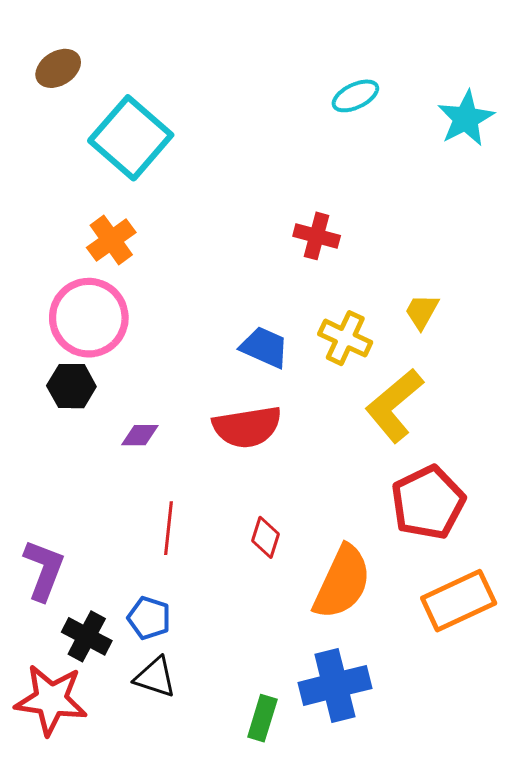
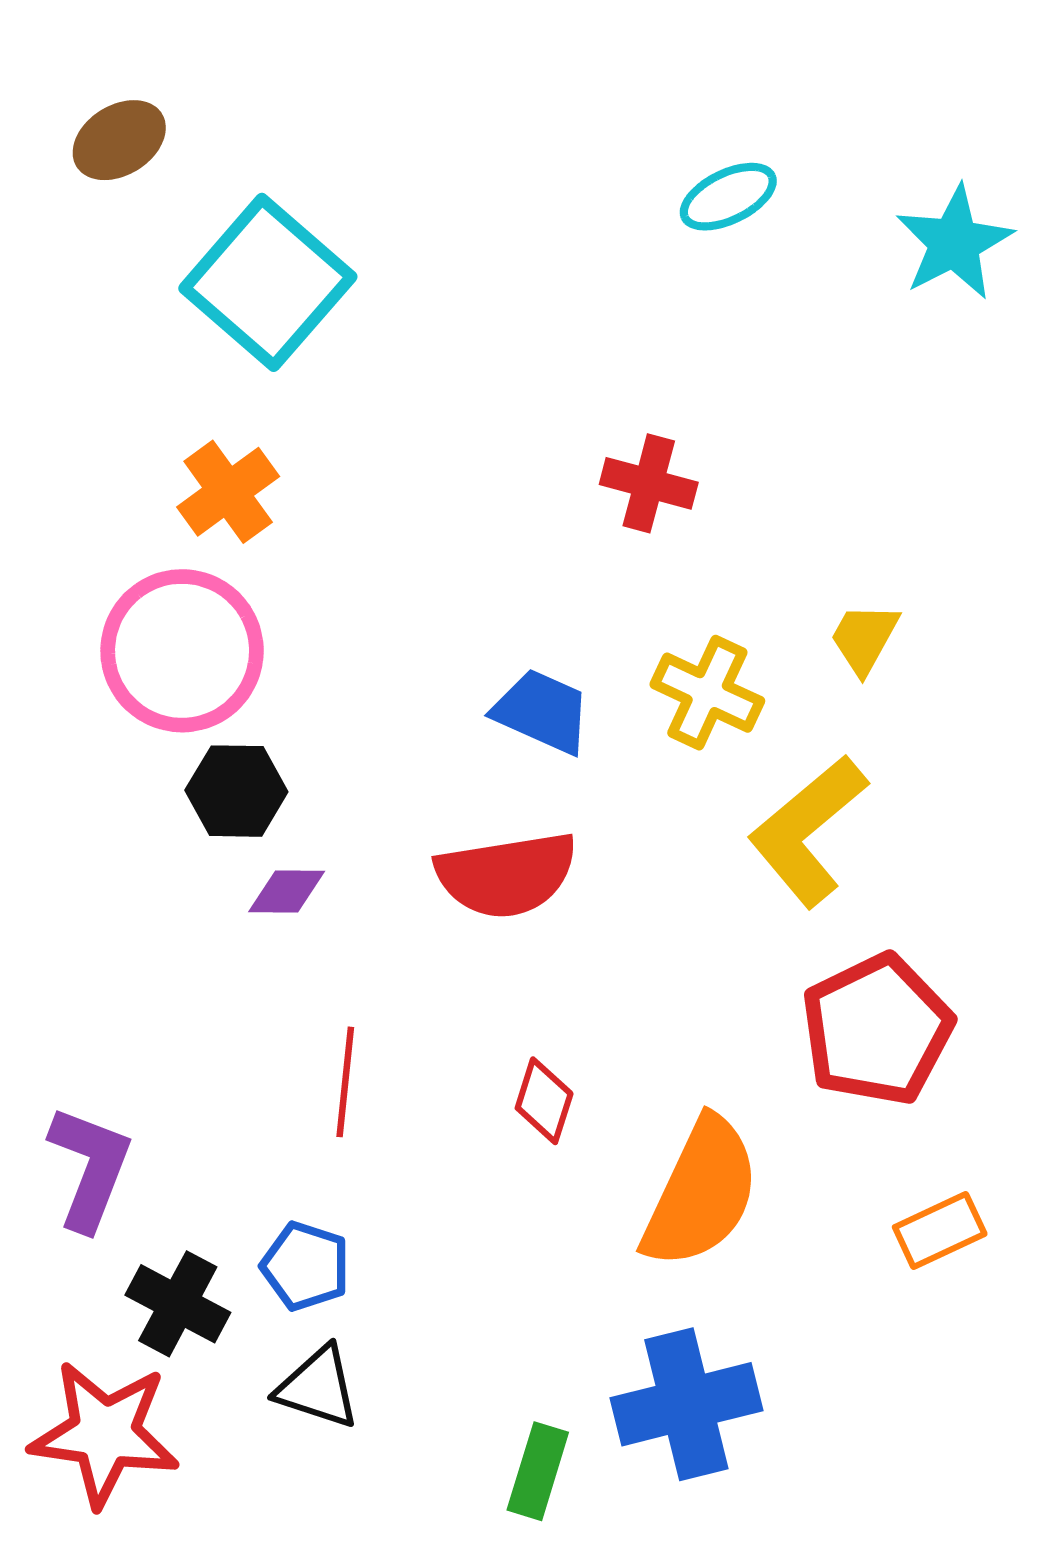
black hexagon: (71, 386) -> (236, 791), moved
orange rectangle: (459, 601) -> (940, 1231), size x0.6

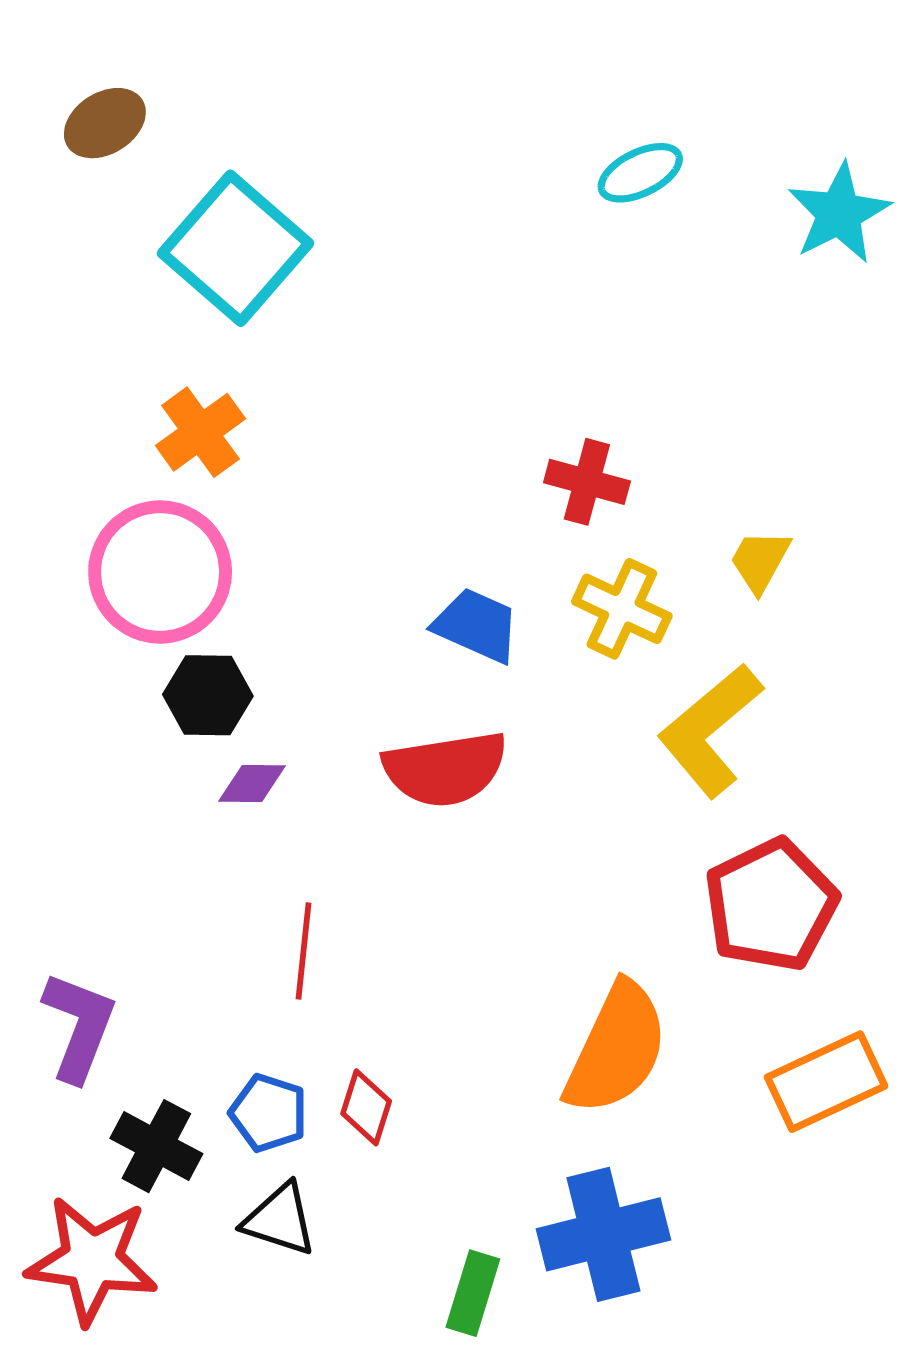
red cross: (649, 483) -> (587, 482), moved
red diamond: (544, 1101) -> (366, 1107), moved
orange rectangle: (940, 1231) -> (826, 1082), size x1.5

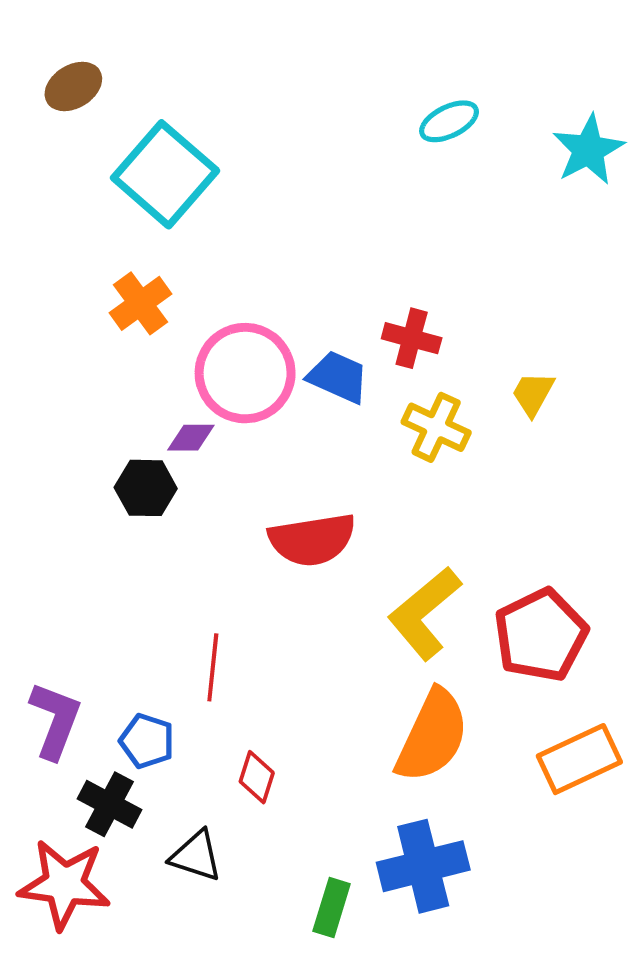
pink circle: (160, 572) -> (245, 373), moved
blue trapezoid: (477, 625) -> (338, 377), moved
yellow L-shape: (710, 730) -> (425, 613), moved
purple diamond: (252, 784) -> (191, 438), moved
blue pentagon: (269, 1113) -> (147, 741), moved

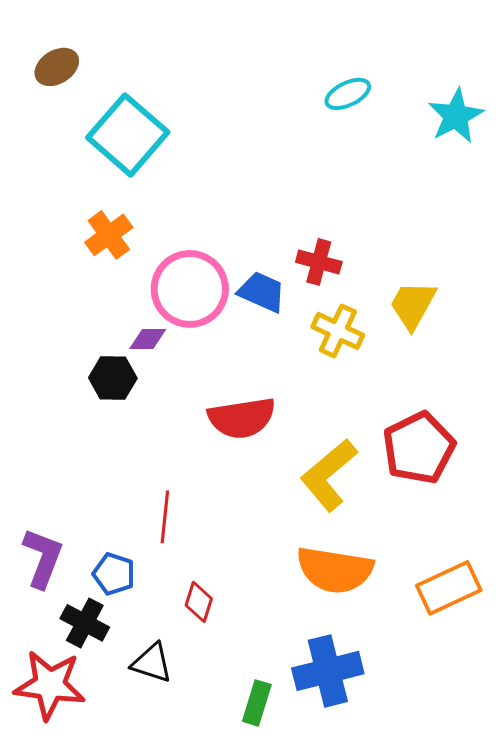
yellow trapezoid: (533, 394) -> (413, 305), size x1.4
red pentagon: (541, 635) -> (419, 448), moved
orange semicircle: (432, 736) -> (335, 570), turned 74

